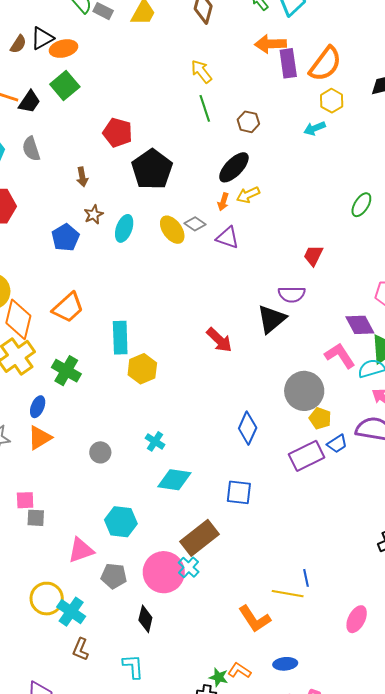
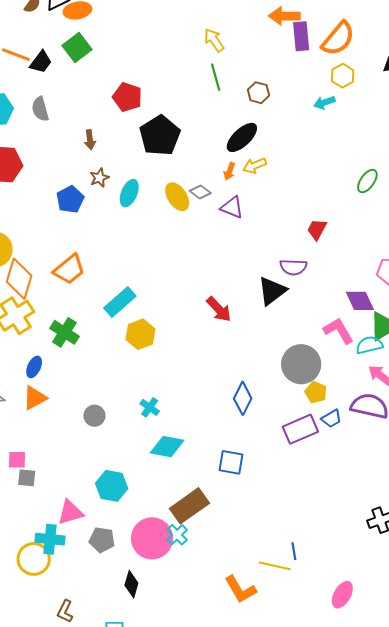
cyan rectangle: (120, 338) -> (120, 302), turned 48
cyan cross: (71, 612) -> (50, 539), moved, turned -32

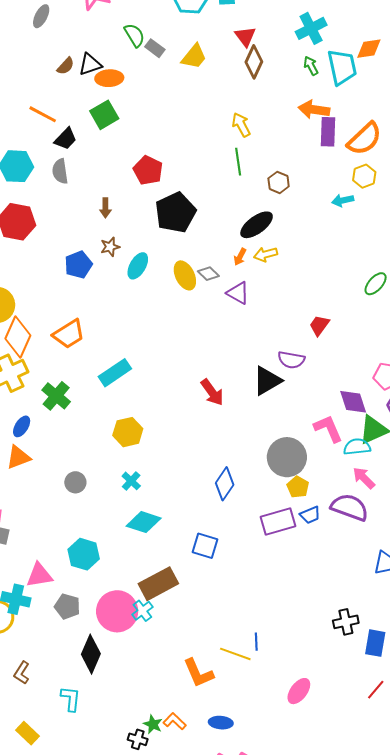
black trapezoid: (41, 62) -> (66, 139), moved
yellow hexagon: (140, 334) -> (128, 432), moved
black diamond: (131, 584) -> (91, 654), size x1.4

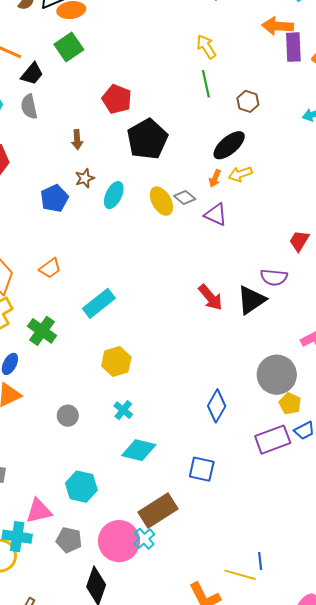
orange trapezoid: (69, 334) -> (50, 268), size x0.7
red arrow: (212, 392) -> (210, 297), moved

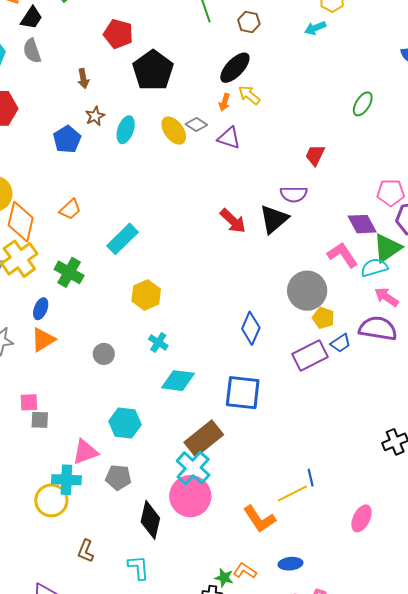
yellow arrow: (240, 174) -> (249, 95), turned 65
blue square: (202, 469) -> (243, 393), size x1.4
cyan cross: (144, 539) -> (193, 468), size x1.6
pink circle: (119, 541) -> (190, 496), moved
yellow line: (240, 575) -> (292, 494), turned -36

